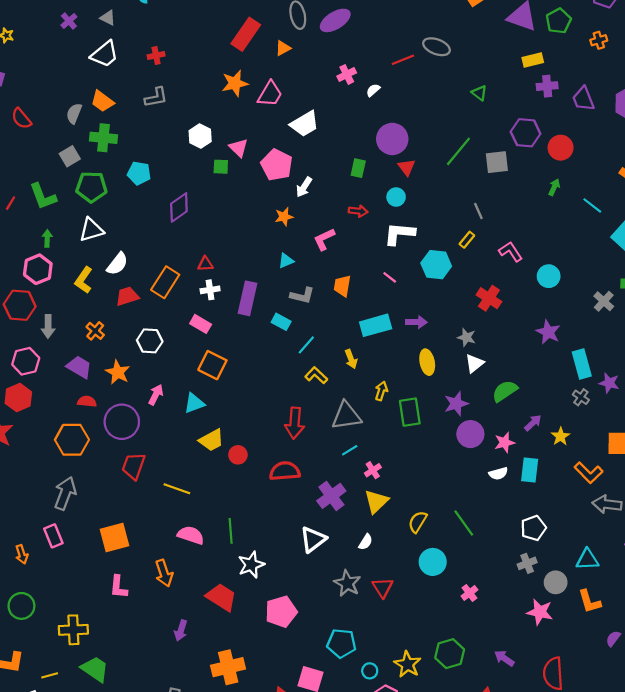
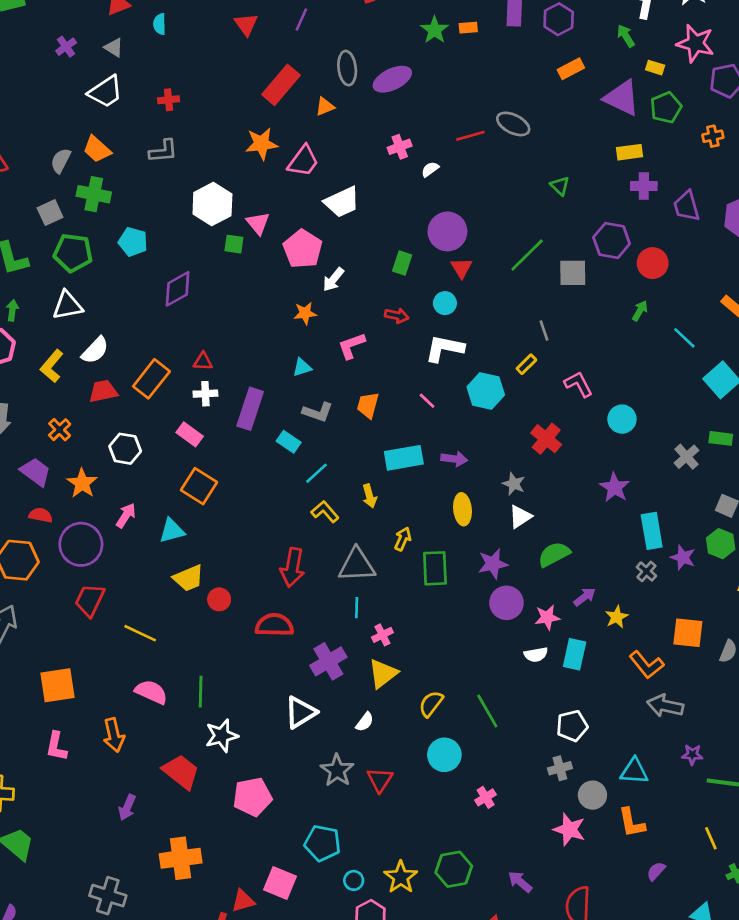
white hexagon: (200, 136) -> (212, 204), size x1.4
cyan line: (350, 450) -> (357, 608), turned -63

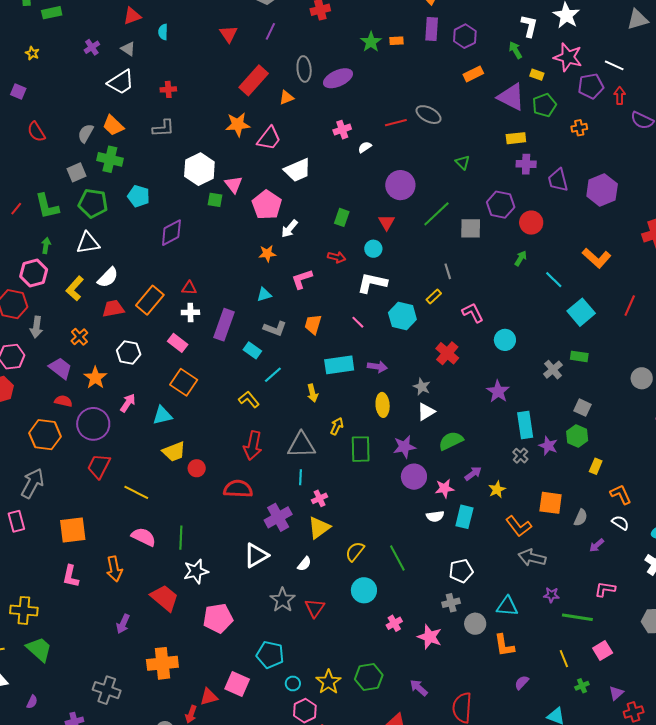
purple circle: (447, 231) -> (400, 185), moved
yellow L-shape: (325, 512) -> (249, 399), moved
pink star: (569, 829) -> (430, 637), moved

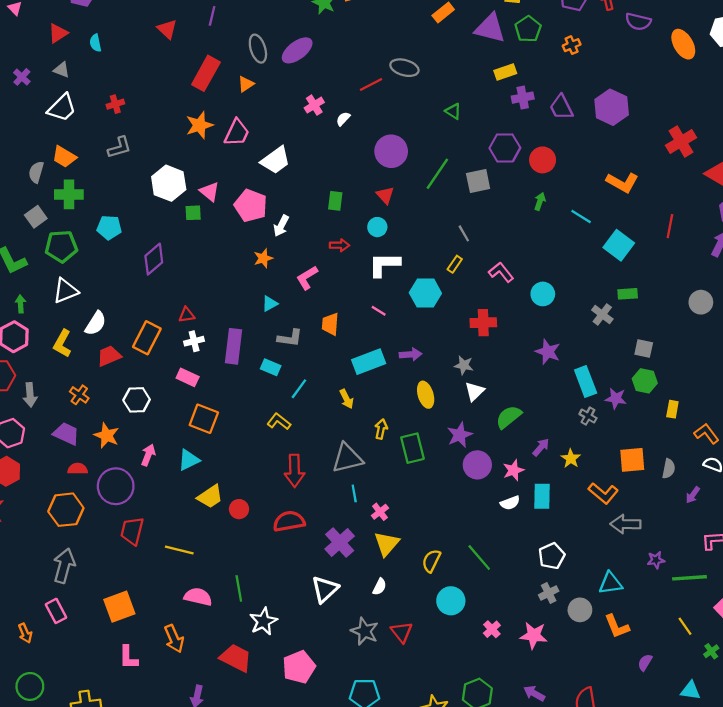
red cross: (447, 353) -> (483, 323), turned -30

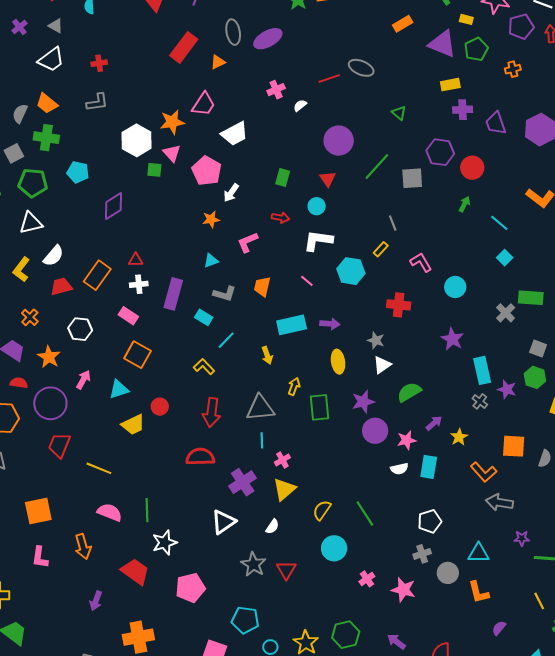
orange star: (199, 125) -> (172, 122), moved
cyan square: (619, 245) -> (505, 258), moved, size x0.6
green rectangle: (628, 294) -> (531, 298), size x1.4
red circle: (239, 509) -> (160, 407), moved

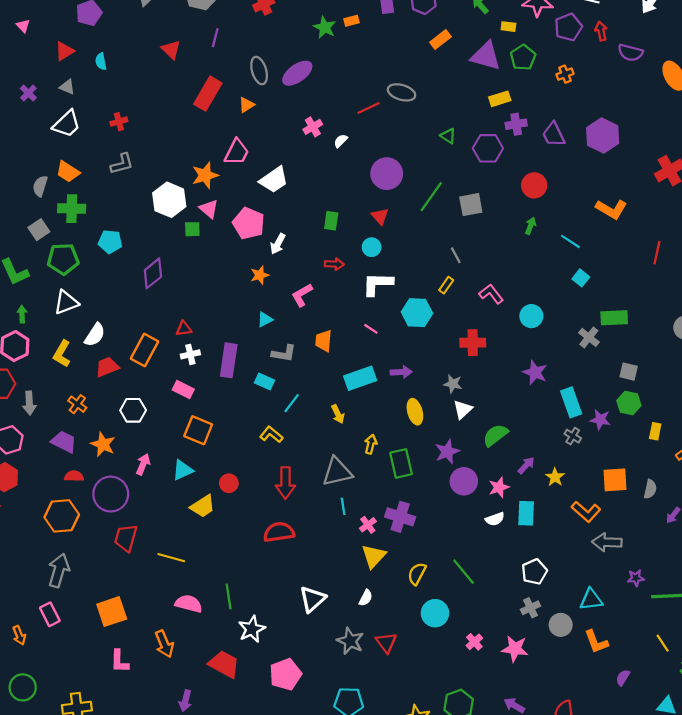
purple hexagon: (440, 152) -> (488, 148), moved
purple cross: (243, 482) -> (400, 517), moved, turned -32

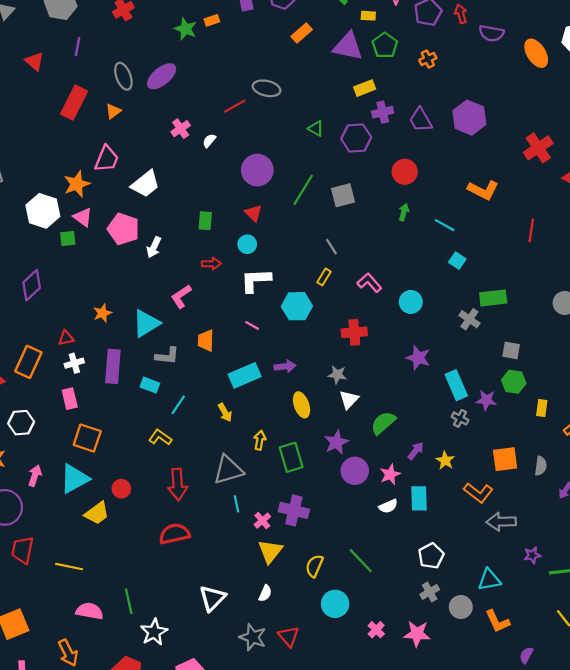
orange star: (260, 275) -> (102, 313), moved
cyan triangle: (265, 319) -> (146, 323), size x1.8
pink rectangle: (183, 390) -> (70, 399), turned 54
cyan triangle: (183, 470) -> (74, 479), size x1.4

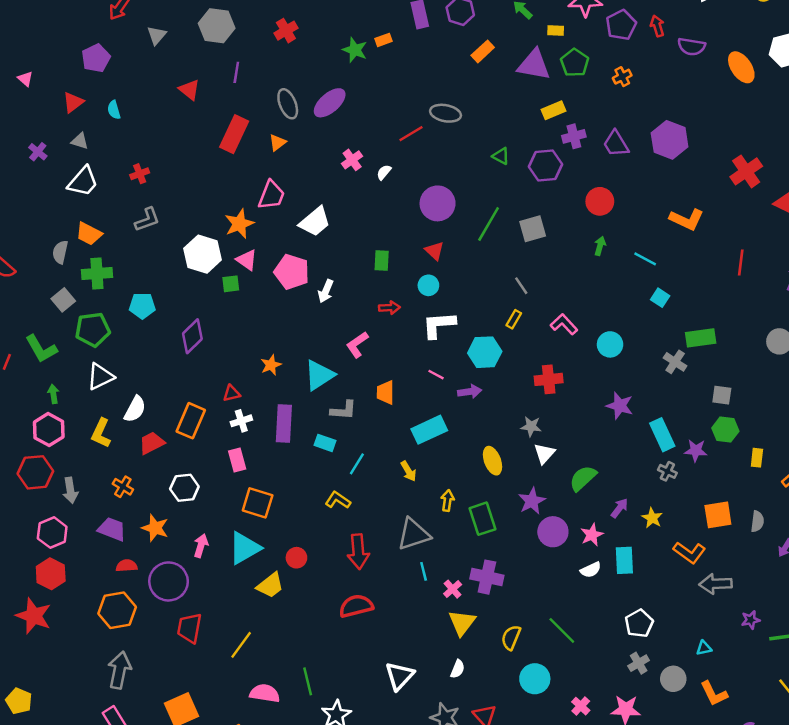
purple arrow: (285, 366) -> (470, 392), moved
yellow line: (69, 567) -> (241, 645), turned -64
cyan triangle: (489, 580) -> (704, 648), size x0.6

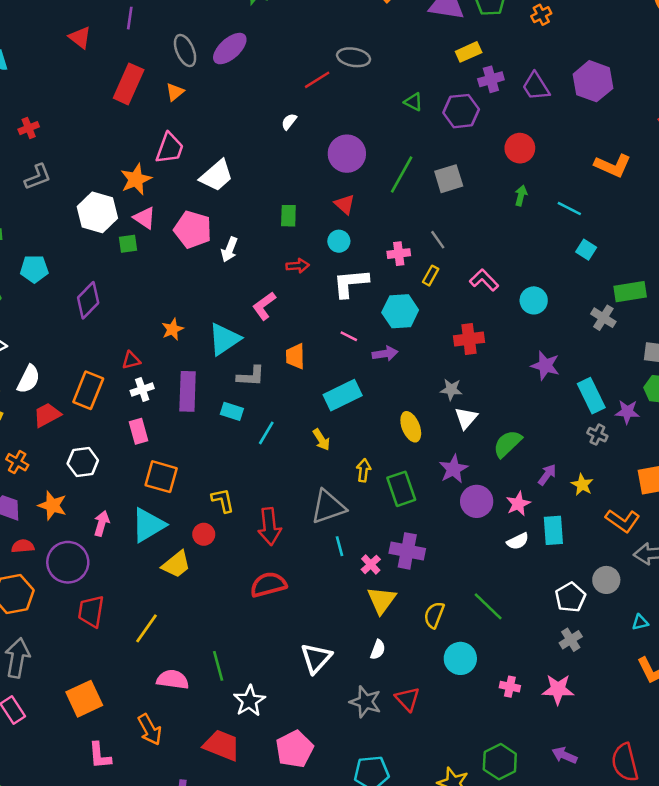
pink cross: (352, 160) -> (399, 254), moved, turned 30
yellow L-shape: (338, 500) -> (223, 500), moved, turned 45
gray circle: (673, 679) -> (606, 580), moved
pink cross: (581, 706) -> (510, 687), turned -30

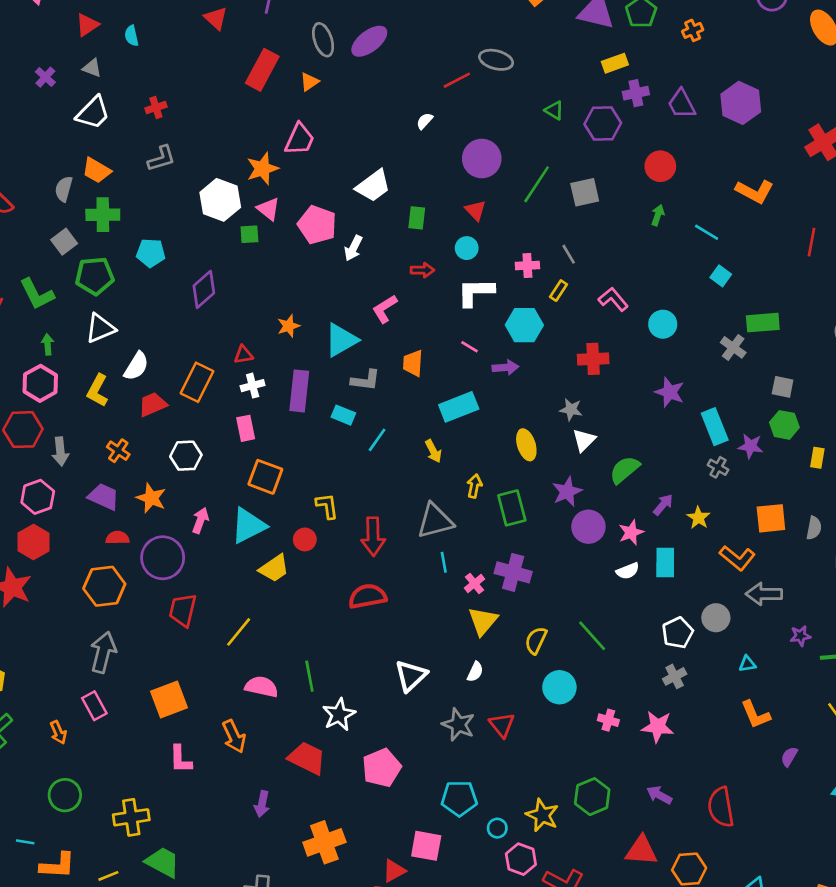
white trapezoid: (216, 176) -> (373, 186), moved

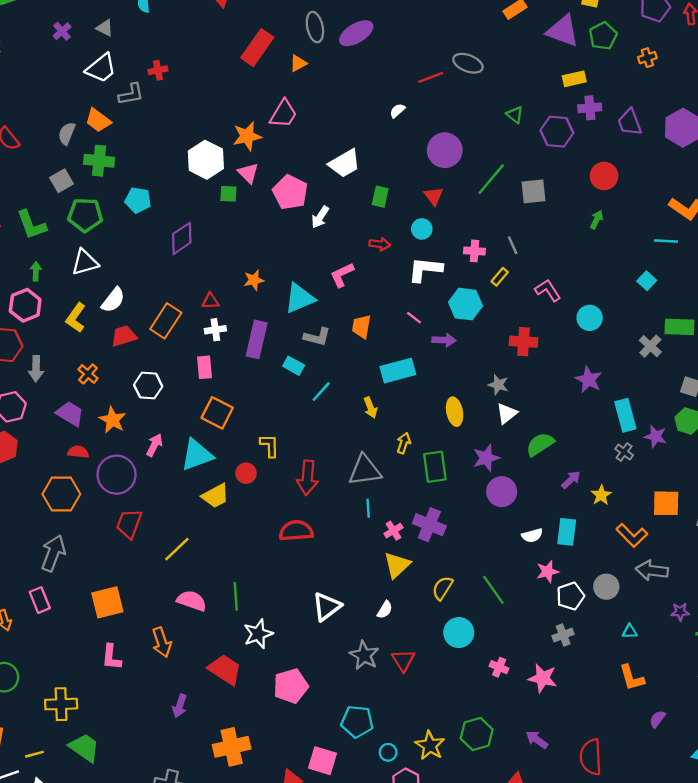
gray L-shape: (161, 158) -> (131, 94), moved
cyan line: (707, 232) -> (666, 241), moved, turned -35
pink star: (631, 532) -> (548, 572), moved

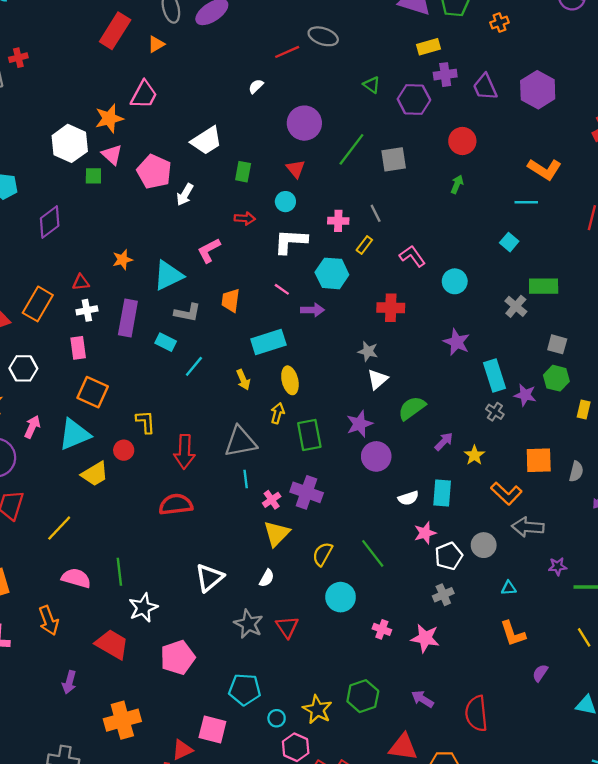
yellow ellipse: (455, 412) -> (290, 380), moved

